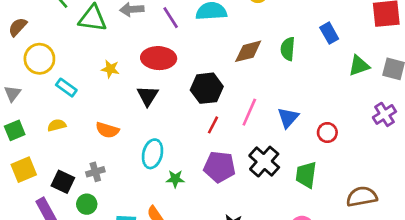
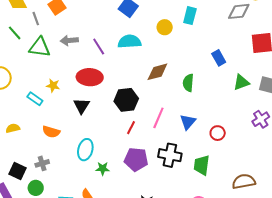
green semicircle: (288, 49) -> (188, 83), moved
cyan rectangle: (66, 88) -> (35, 99), moved
black cross: (264, 162) -> (170, 155), turned -30

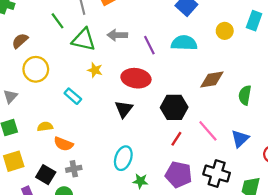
yellow star: (53, 86) -> (95, 70), moved
pink line: (158, 118) -> (208, 131), turned -70
orange semicircle: (51, 132) -> (63, 144), moved

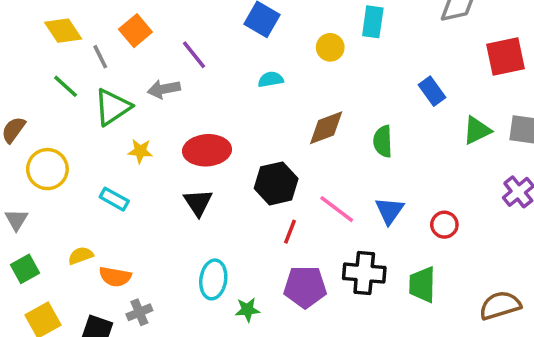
green triangle: (84, 40) -> (113, 107), turned -35
cyan semicircle: (184, 43) -> (271, 79), size x0.6
purple line: (149, 45) -> (194, 55), moved

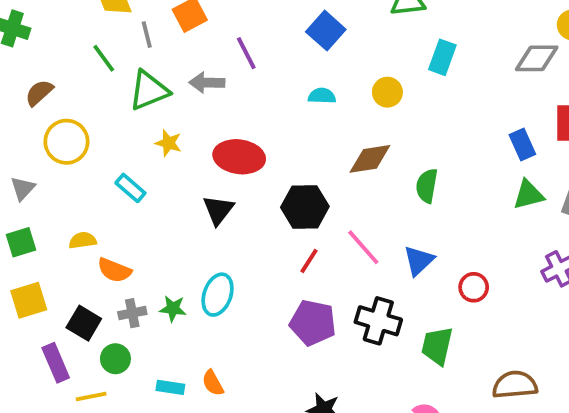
yellow circle: (330, 47) -> (387, 92), moved
blue rectangle: (432, 91) -> (522, 144), moved
green star: (248, 310) -> (173, 309), moved

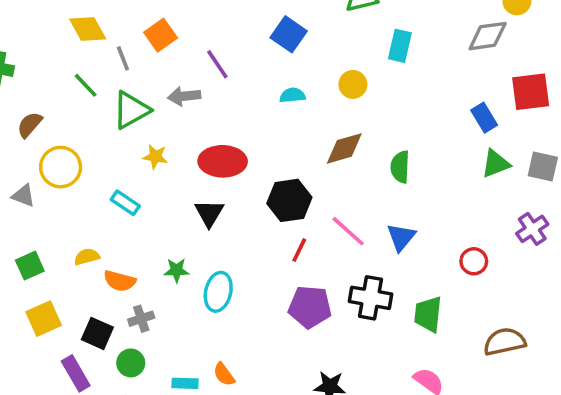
gray triangle: (23, 188) -> (23, 196), moved, turned -45
red circle: (474, 287) -> (474, 261), moved
green star: (173, 309) -> (177, 270), moved

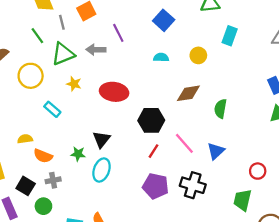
yellow circle: (61, 167) -> (31, 76), moved
black triangle: (209, 213) -> (101, 139), moved
green trapezoid: (428, 314) -> (242, 200), moved

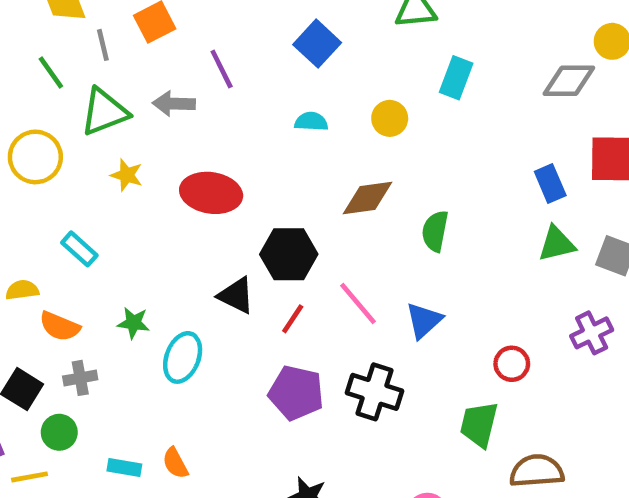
cyan rectangle: (52, 109) -> (79, 249), moved
black triangle: (101, 139) -> (236, 295), moved, turned -42

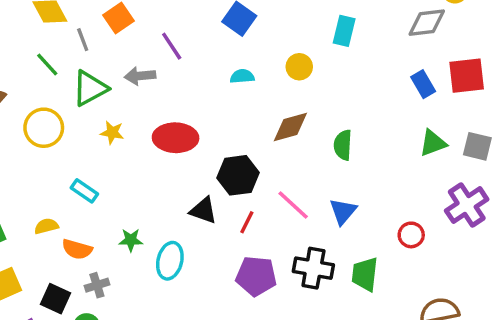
blue rectangle: (550, 184) -> (423, 84), moved
purple cross: (592, 333) -> (467, 205), size x1.4
green trapezoid: (479, 424) -> (365, 274), moved

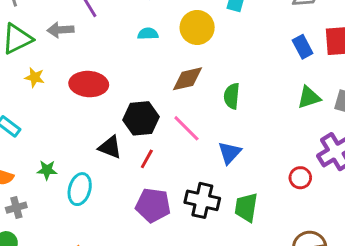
yellow circle: (299, 67) -> (197, 27), size x1.5
pink line: (293, 205) -> (186, 128), moved
red circle: (411, 235) -> (300, 178), moved

